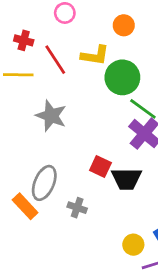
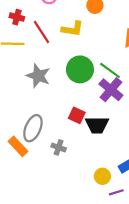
green circle: (122, 77) -> (80, 69), moved

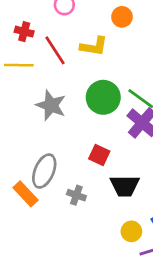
black trapezoid: (97, 125) -> (125, 186), moved

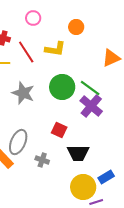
yellow circle: (131, 231) -> (83, 187), size x1.6

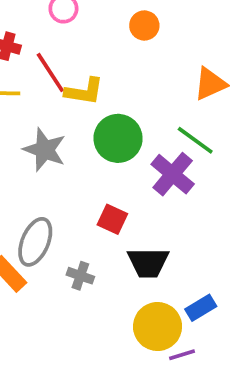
yellow L-shape: (55, 49) -> (84, 91), moved
green line: (90, 88) -> (195, 140), moved

